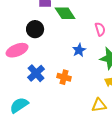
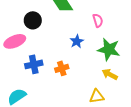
blue cross: (36, 73) -> (34, 64), turned 30
orange cross: (64, 77) -> (62, 68), turned -32

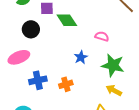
black circle: (33, 20) -> (31, 29), moved
pink semicircle: (98, 20) -> (102, 36), turned -56

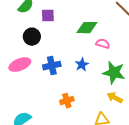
green diamond: (67, 20) -> (87, 28), moved, turned -55
blue cross: (38, 80) -> (52, 66), moved
orange cross: (66, 84) -> (67, 101), moved

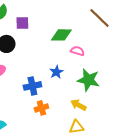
blue cross: (52, 66) -> (32, 86), moved
yellow arrow: (115, 98) -> (78, 105), moved

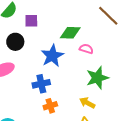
blue star: (56, 72) -> (52, 56), moved, size x1.6
green star: (88, 80) -> (97, 78), turned -30

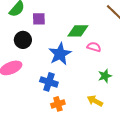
green star: (97, 78) -> (105, 76), size x0.6
blue cross: (41, 84) -> (49, 82), turned 30

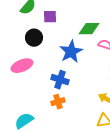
orange cross: (58, 104) -> (58, 102), moved

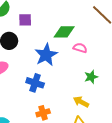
orange cross: (58, 102) -> (43, 113), moved

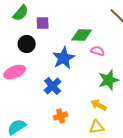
green star: (91, 77) -> (109, 80), size x1.5
blue cross: (35, 83) -> (53, 86), turned 30

